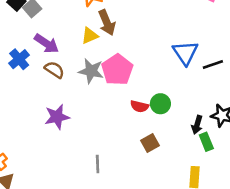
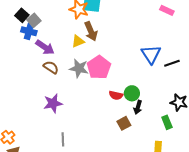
blue cross: (19, 59) -> (29, 31), moved, turned -35
black arrow: (197, 125) -> (138, 107), moved
gray line: (98, 164) -> (63, 139), moved

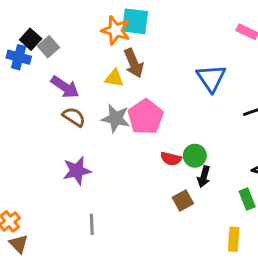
blue cross: (29, 31) -> (19, 57), moved
yellow triangle: (78, 41) -> (114, 78), turned 32
blue triangle: (151, 54) -> (211, 78), moved

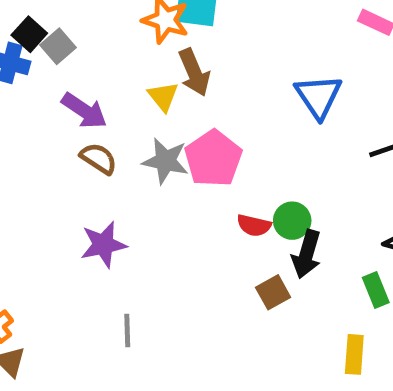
yellow triangle: (114, 78) -> (163, 96), turned 42
black arrow: (204, 177) -> (307, 254), size x1.4

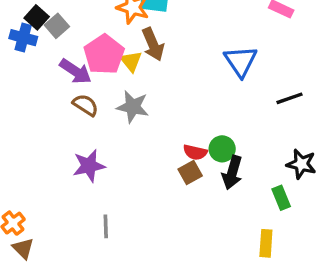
pink pentagon: (213, 159) -> (104, 54), moved
brown square: (273, 292) -> (190, 172), moved

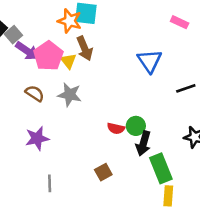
purple arrow: (75, 71) -> (27, 51), moved
brown square: (190, 172) -> (103, 172), moved
green rectangle: (281, 198) -> (161, 168), moved, size x1.6

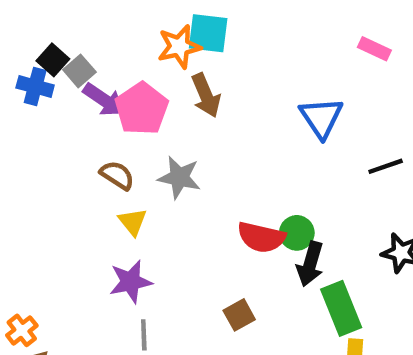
orange star: (70, 21) -> (179, 47), turned -30
yellow triangle: (68, 61) -> (133, 222), moved
red semicircle: (116, 128) -> (261, 237), size x1.5
purple star: (37, 138) -> (130, 282), moved

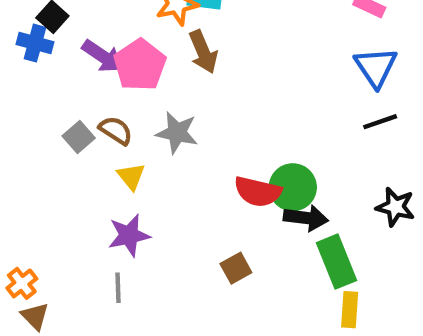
gray square: (79, 71) -> (79, 137), moved
blue triangle: (321, 118) -> (376, 67), moved
green circle: (297, 233) -> (293, 187), size x1.4
black arrow: (310, 264) -> (306, 218), turned -99
gray line: (144, 335) -> (118, 288), moved

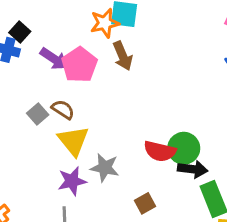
gray star: (177, 133) -> (105, 168), moved
yellow triangle: (131, 176) -> (73, 141), size x1.6

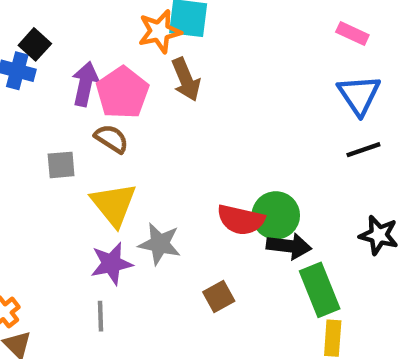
purple arrow: (54, 59) -> (85, 84), turned -112
brown semicircle: (63, 110) -> (111, 139), moved
gray square: (38, 114) -> (61, 165), turned 36

